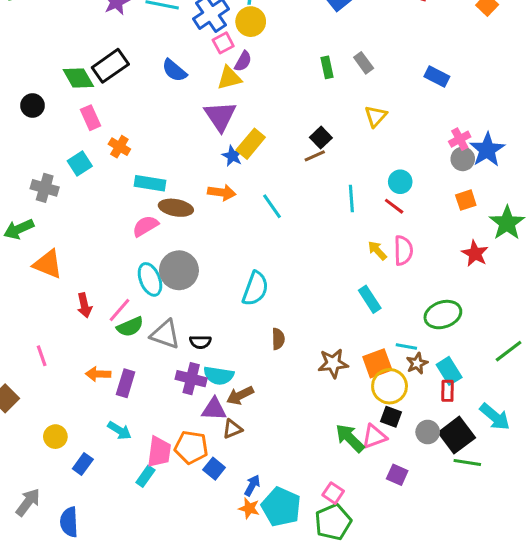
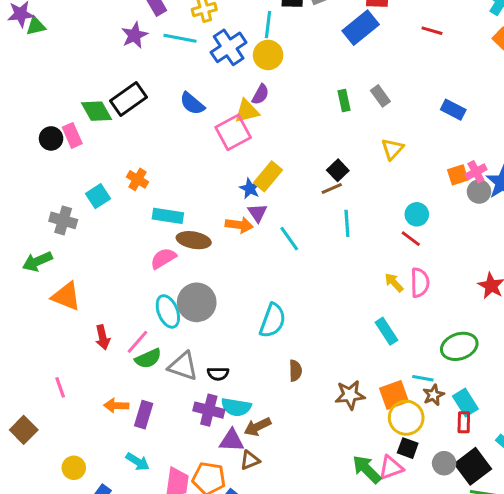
pink square: (223, 43) -> (233, 132), moved, size x1.6
purple triangle: (220, 116) -> (257, 213), moved, size x0.6
pink rectangle: (90, 118) -> (72, 135), moved
cyan line: (351, 199) -> (347, 223), moved
orange square: (466, 200) -> (458, 175), moved

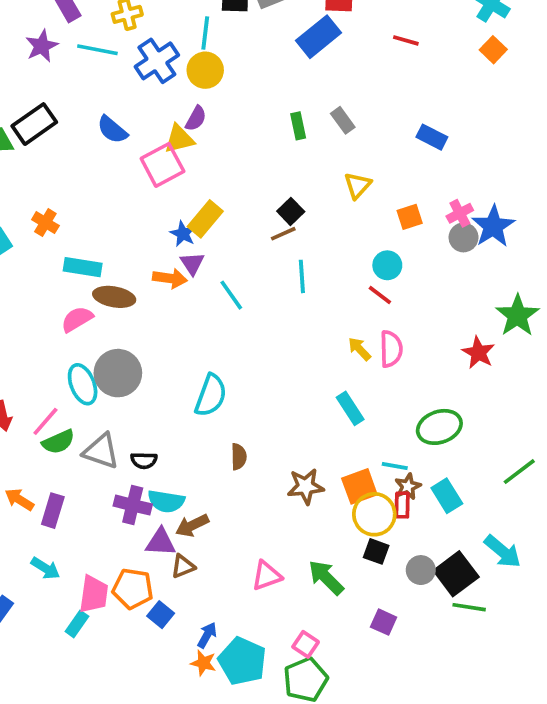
orange square: (458, 175) -> (410, 217), moved
orange arrow: (116, 406) -> (19, 499), turned 30
red rectangle: (464, 422) -> (402, 505), moved
pink triangle: (391, 468) -> (267, 576), moved

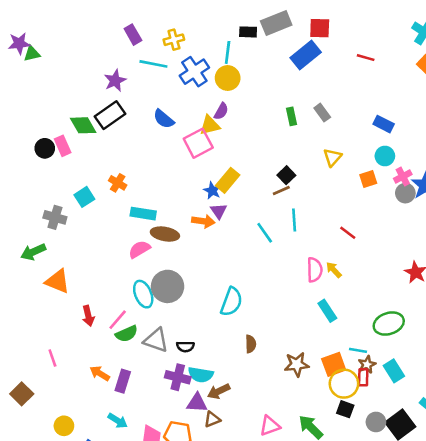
purple star: (42, 46) -> (115, 81), moved
cyan circle: (387, 265) -> (385, 156), moved
cyan line: (231, 295) -> (265, 233), moved
pink semicircle: (391, 349) -> (315, 270), moved

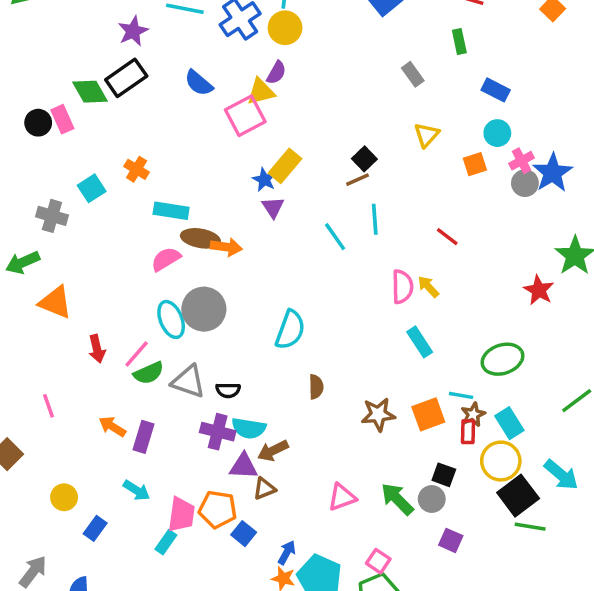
green rectangle: (292, 116) -> (459, 42), moved
orange arrow: (203, 221) -> (226, 247), moved
yellow circle: (344, 384) -> (501, 461), moved
gray circle: (376, 422) -> (432, 499), moved

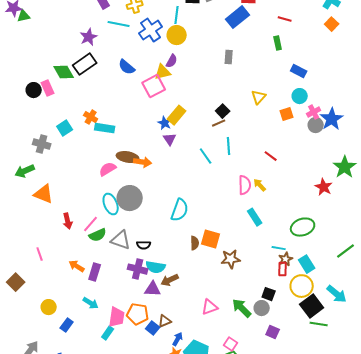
gray rectangle: (413, 74) -> (229, 57), moved, turned 40
cyan rectangle: (171, 211) -> (105, 128), moved
orange square: (428, 414) -> (211, 239), moved, turned 36
brown triangle: (264, 489) -> (165, 321), moved

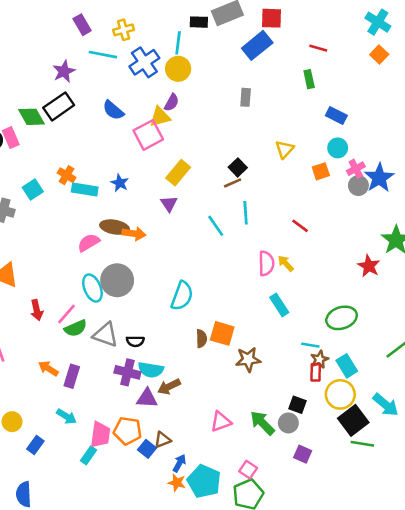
blue star: (165, 123) -> (120, 183), moved

